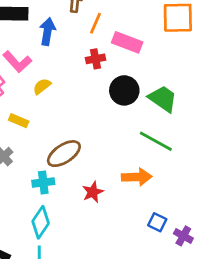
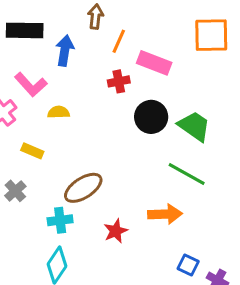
yellow semicircle: (42, 86) -> (59, 112), turned 36

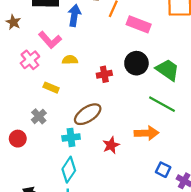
red cross: (119, 81) -> (104, 74), moved

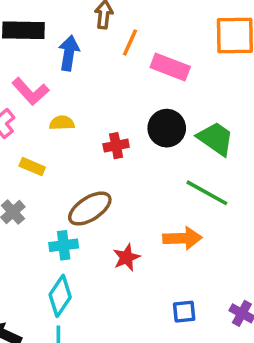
blue square: (163, 170) -> (184, 312), moved, turned -32

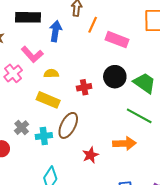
yellow rectangle: (32, 167) -> (48, 100), moved, size x1.5
brown ellipse: (90, 209) -> (68, 125), turned -30
cyan cross: (64, 245) -> (44, 136), moved

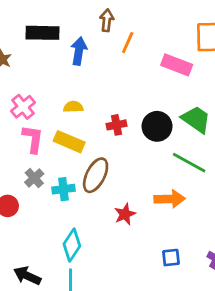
pink rectangle: (117, 40) -> (177, 65), moved
pink L-shape: (32, 54) -> (33, 139), moved, turned -130
black circle: (115, 77) -> (157, 126), moved

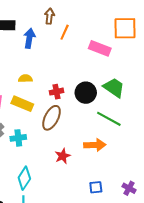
brown ellipse: (96, 175) -> (51, 118), moved

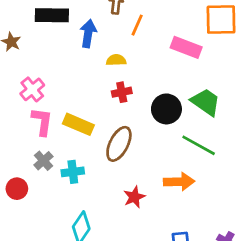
yellow semicircle: (25, 79) -> (116, 60), moved
red cross: (57, 92) -> (122, 92), moved

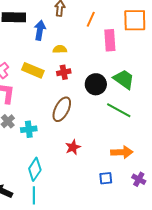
orange line: (137, 25) -> (91, 19), moved
pink rectangle: (186, 47) -> (110, 40), turned 65
yellow rectangle: (78, 124) -> (33, 70), moved
orange arrow: (179, 182) -> (122, 152), moved

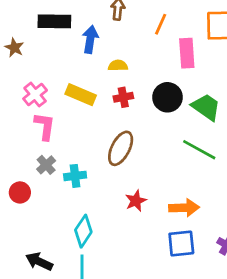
black circle: (96, 84) -> (168, 97), moved
orange arrow: (122, 152) -> (184, 208), moved
blue square: (106, 178) -> (181, 244), size x1.5

